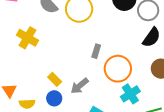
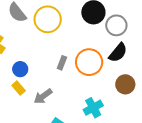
orange circle: (118, 69) -> (89, 62), moved
blue circle: (54, 98) -> (20, 69), moved

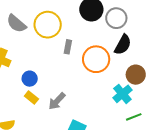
gray rectangle: (62, 63) -> (68, 47), moved
cyan cross: (93, 108) -> (122, 94), moved

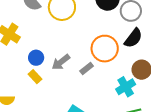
gray rectangle: (68, 47) -> (87, 69), moved, turned 32
gray arrow: (57, 101) -> (61, 62), moved

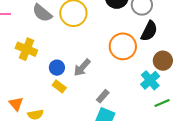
gray rectangle: (87, 69) -> (103, 96), moved

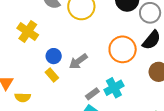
cyan cross: (150, 80) -> (114, 88), moved

